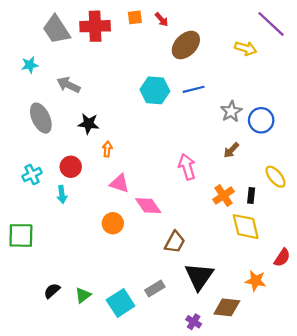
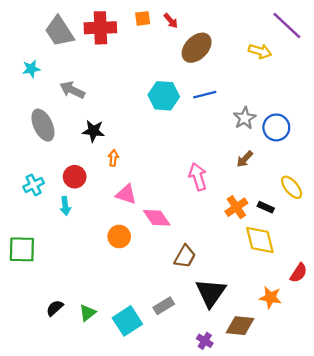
black rectangle: (251, 196) -> (266, 207), turned -72

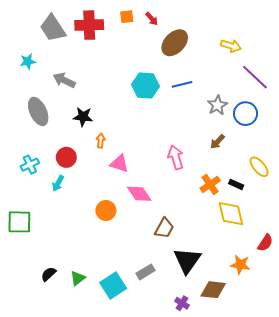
purple line: (287, 25) -> (255, 77), moved
pink triangle: (126, 194) -> (119, 164), moved
cyan arrow: (65, 206) -> (58, 183), turned 35

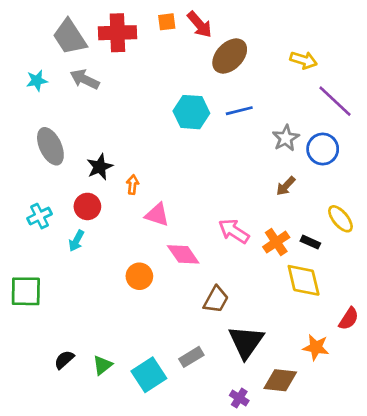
red arrow: (152, 19) -> (200, 25), size x1.5
gray arrow: (64, 80) -> (85, 79), moved
black star: (83, 117) -> (100, 167), moved, turned -30
pink arrow: (176, 157) -> (234, 231), moved, turned -40

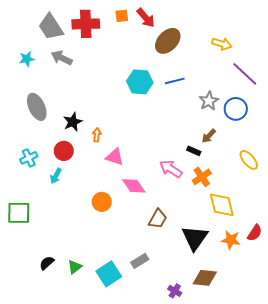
black rectangle: (310, 242) -> (194, 151), moved
black triangle: (246, 342) -> (195, 238), moved
orange star: (316, 347) -> (231, 240), moved

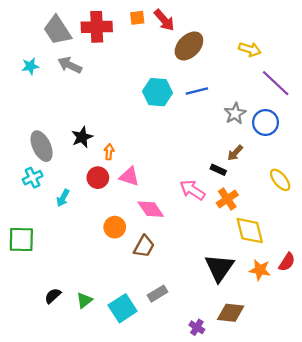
gray ellipse: (37, 107) -> (42, 146), moved
red circle: (64, 151) -> (98, 178), moved
brown trapezoid: (158, 219) -> (144, 246), moved

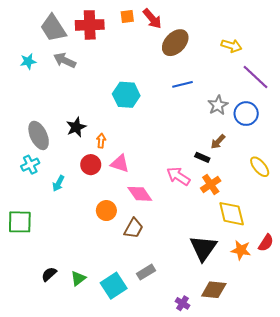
cyan hexagon: (157, 92) -> (126, 95), moved

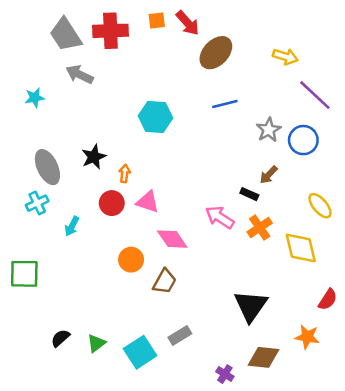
cyan star: (28, 61) -> (35, 98), moved
yellow diamond: (232, 214) -> (301, 248), moved
orange star: (241, 250) -> (307, 337), moved

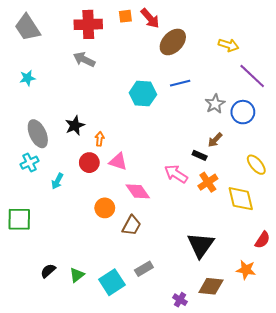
gray trapezoid: (65, 35) -> (27, 28), moved
gray arrow: (80, 75) -> (84, 59), moved
cyan hexagon: (155, 117) -> (143, 94), moved

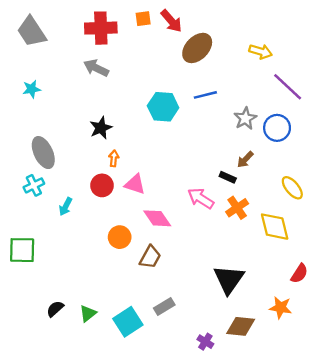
black star: (75, 125) -> (101, 128), moved

